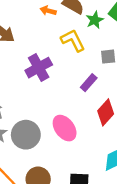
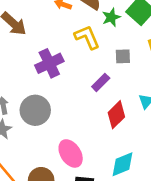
pink ellipse: (65, 128) -> (71, 153), moved
gray circle: (26, 135) -> (35, 110), moved

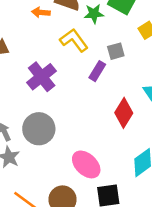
green star: (111, 17) -> (94, 14), turned 30
purple rectangle: (101, 82) -> (97, 71), moved

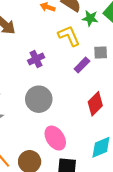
purple cross: (42, 77) -> (36, 59), size x0.7
gray circle: (39, 129) -> (39, 99), moved

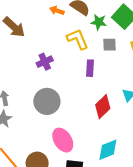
gray square: (101, 53) -> (110, 45), moved
purple rectangle: (82, 65) -> (90, 68), turned -42

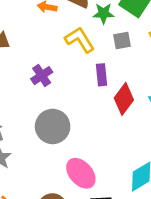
red diamond: (103, 107) -> (124, 99), moved

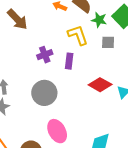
purple rectangle: (102, 75) -> (69, 61), moved
red diamond: (124, 99) -> (100, 85), turned 70

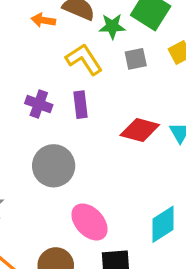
purple cross: (45, 55) -> (39, 104), turned -35

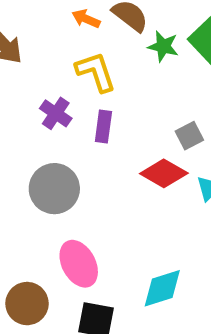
yellow L-shape: (84, 59) -> (96, 72), moved
gray square: (136, 59) -> (189, 136), moved, turned -30

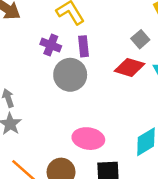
gray circle: (54, 189) -> (70, 75), moved
pink ellipse: (79, 264) -> (88, 139), turned -40

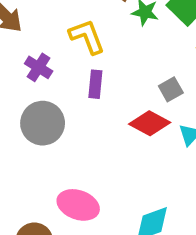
purple cross: (51, 45) -> (39, 67), moved
gray circle: (70, 75) -> (43, 123), moved

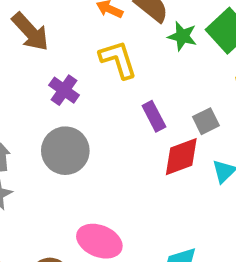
purple rectangle: (95, 84) -> (154, 116), moved, turned -36
red diamond: (150, 123) -> (181, 157), turned -51

